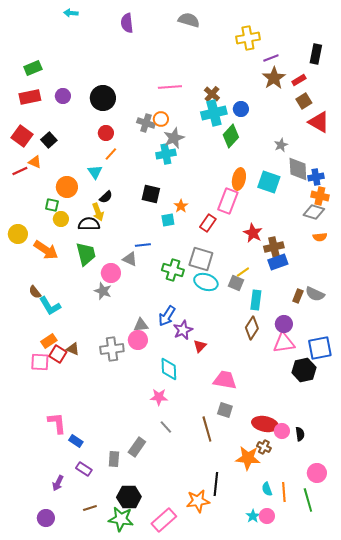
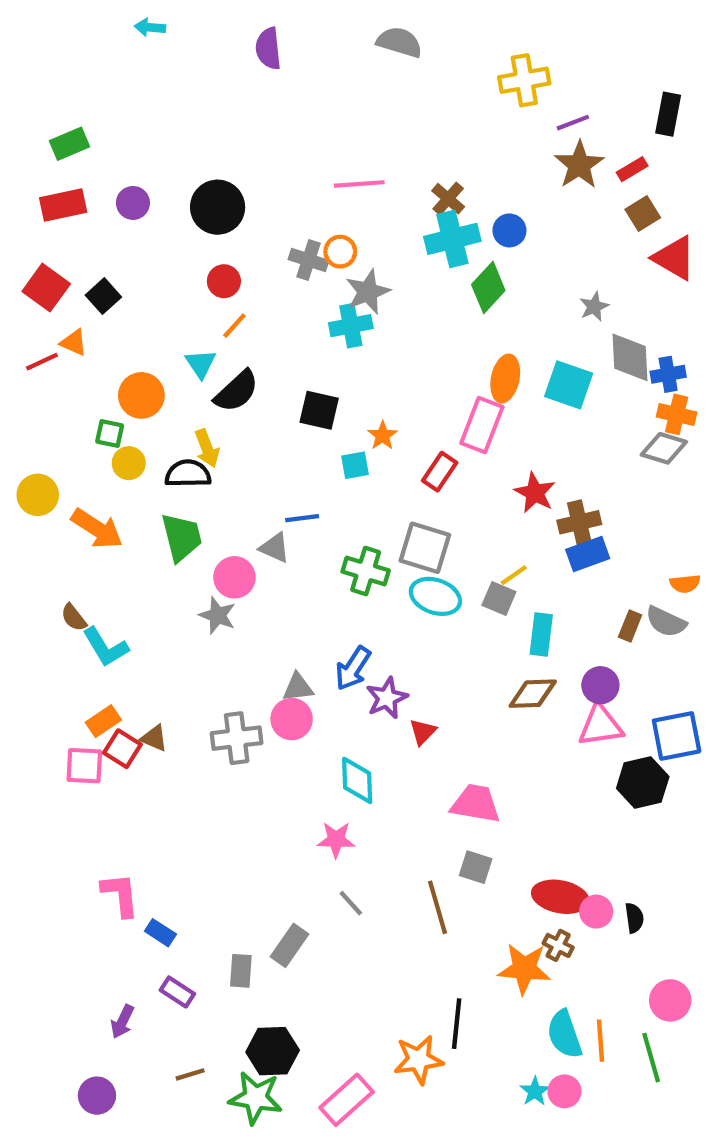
black semicircle: (106, 197) -> (237, 391), moved, size x1.6
orange semicircle: (320, 237) -> (685, 584), moved
brown diamond: (252, 328) -> (533, 694), turned 55
cyan semicircle: (267, 489) -> (564, 1034), size x1.6

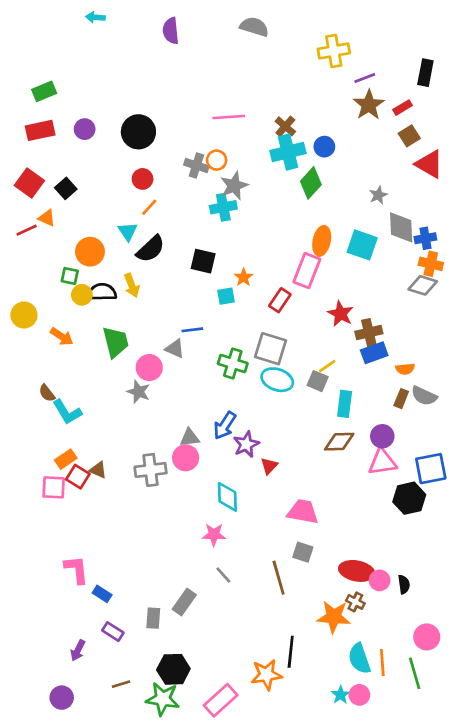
black semicircle: (188, 474) -> (102, 292), moved
orange arrow: (97, 529) -> (62, 337), size x0.7
orange semicircle: (685, 584) -> (405, 369), moved

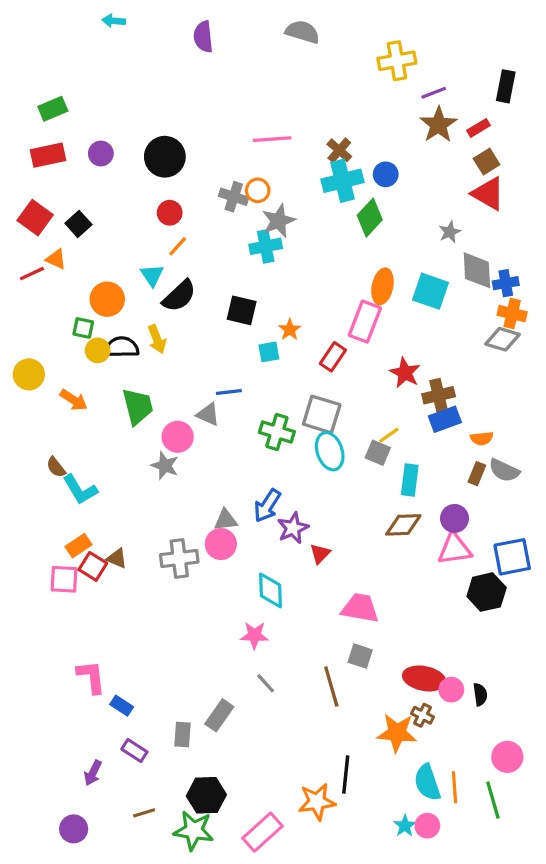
red triangle: (429, 164) -> (488, 194), moved
cyan ellipse: (277, 380) -> (330, 451), turned 52

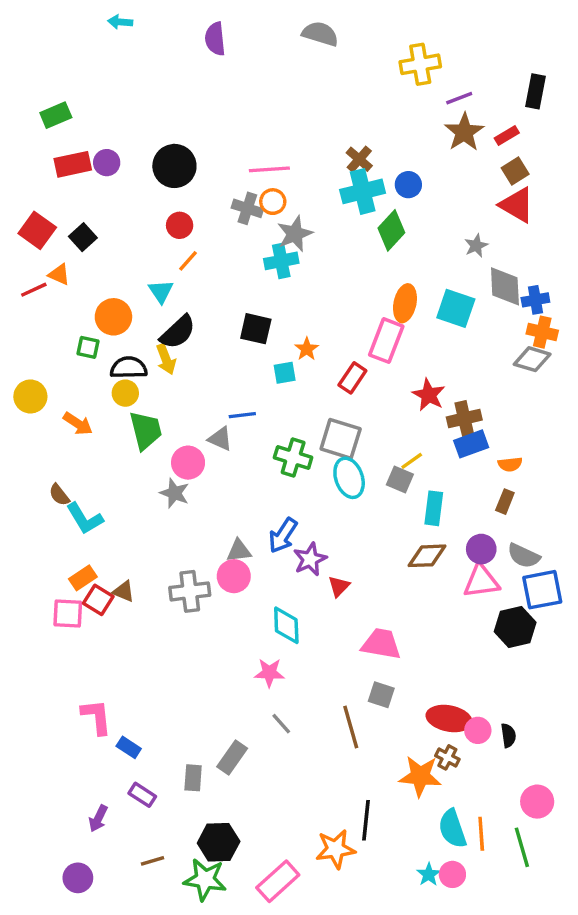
pink line: (272, 139) -> (269, 169), moved
red rectangle: (48, 155) -> (73, 164), moved
black semicircle: (179, 296) -> (178, 332), moved
yellow circle: (98, 350) -> (125, 393), moved
gray semicircle: (504, 470) -> (524, 556), moved

